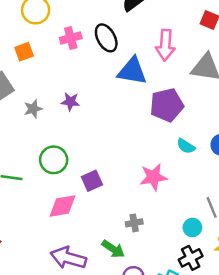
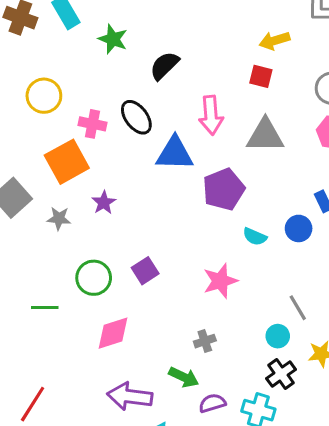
pink cross: (71, 38) -> (92, 124), turned 35
orange square: (24, 52) -> (67, 162), moved, size x1.8
purple star: (70, 102) -> (104, 203), turned -30
gray star: (33, 109) -> (59, 218), turned 30
purple square: (92, 181) -> (145, 271), moved

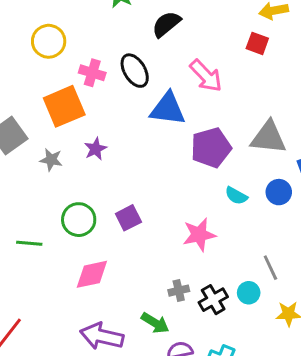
pink arrow: (211, 115) -> (206, 76), turned -45
gray triangle: (265, 136) -> (268, 138), moved
black cross: (281, 374) -> (213, 300), moved

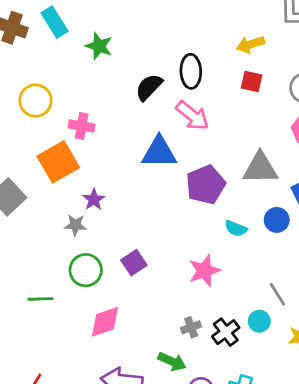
black semicircle: (166, 24) -> (149, 87), moved
red square: (257, 43) -> (252, 82), moved
black ellipse: (135, 71) -> (191, 71), moved, turned 36
gray star: (51, 160) -> (75, 225), moved

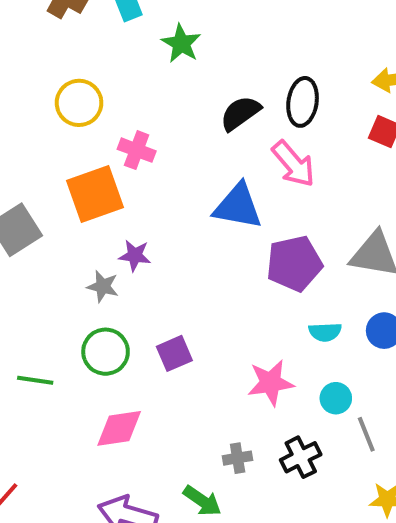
purple star: (94, 200) -> (135, 255), turned 30
cyan semicircle: (236, 228) -> (325, 332), turned -35
cyan circle: (259, 321) -> (336, 398), moved
black cross: (226, 332) -> (301, 457), moved

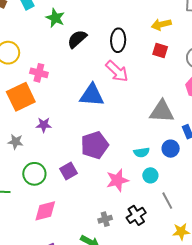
black semicircle: (240, 113) -> (77, 39), moved
purple pentagon: (294, 263) -> (95, 145), moved
gray star: (103, 286) -> (16, 142), moved
cyan circle: (336, 398) -> (150, 175), moved

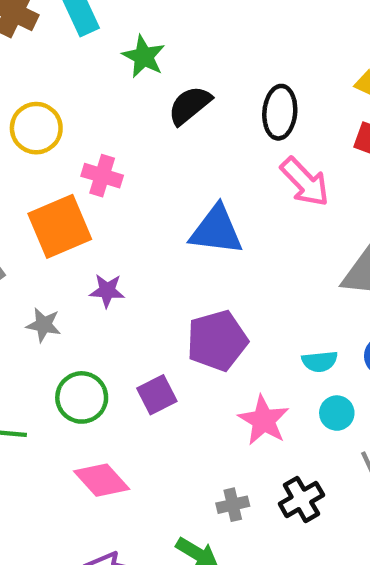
pink arrow: (117, 71) -> (305, 182), moved
pink star: (117, 180) -> (264, 420), turned -30
pink diamond: (45, 211) -> (102, 480), turned 60

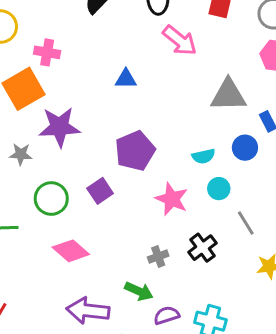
blue triangle: (216, 230) -> (126, 79), size x0.6
purple star: (107, 291) -> (59, 127), size x1.8

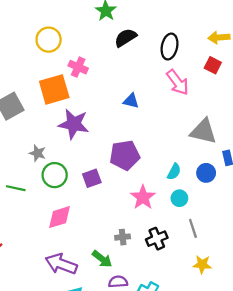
gray star: (21, 154) -> (37, 153), moved
cyan semicircle: (204, 156) -> (174, 172), turned -63
pink diamond: (71, 251) -> (59, 217), turned -72

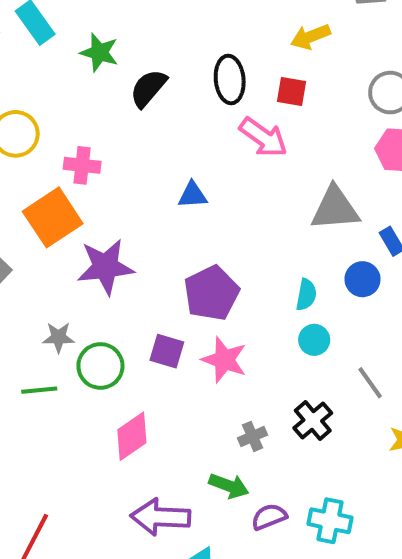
red square: (213, 65) -> (292, 91), moved
purple square: (92, 178) -> (167, 351), turned -36
green line: (16, 188) -> (39, 390), moved
pink star: (143, 197) -> (224, 360), moved
cyan circle: (179, 198) -> (314, 340), moved

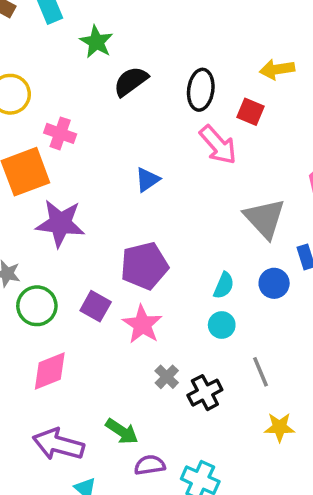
blue triangle: (193, 195) -> (147, 180), turned -44
gray triangle: (335, 208) -> (265, 218), turned 39
gray cross: (252, 436) -> (167, 377), moved, turned -35

